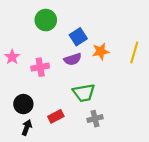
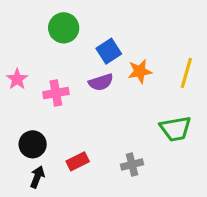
green trapezoid: (84, 93) -> (175, 129), moved

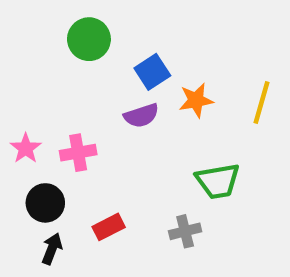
pink star: (17, 79) -> (26, 148), moved
pink cross: (56, 93) -> (78, 153), moved
green trapezoid: (175, 129) -> (218, 181), moved

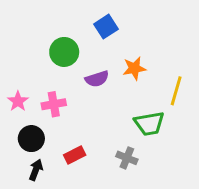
green circle: (89, 39) -> (64, 52), moved
blue square: (152, 72) -> (106, 27), moved
yellow line: (261, 102) -> (176, 91), moved
gray cross: (185, 231) -> (127, 158), turned 36

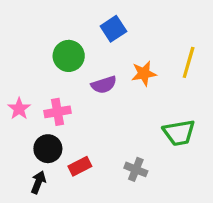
yellow line: (176, 91) -> (189, 62), moved
green trapezoid: (149, 124) -> (179, 133), moved
black circle: (31, 139) -> (48, 149), moved

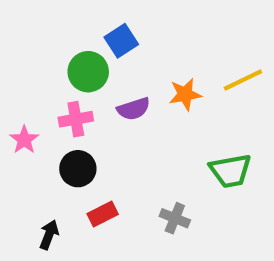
blue square: (113, 29) -> (121, 41), moved
yellow line: (189, 62) -> (243, 80), turned 48
pink cross: (57, 112) -> (76, 119), moved
black circle: (48, 149) -> (78, 169), moved

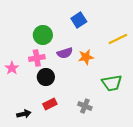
blue square: (121, 41) -> (79, 20), moved
orange star: (185, 94) -> (86, 57), moved
black circle: (78, 169) -> (46, 77), moved
black arrow: (49, 235) -> (24, 114), turned 56

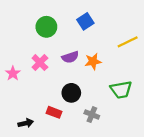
green circle: (43, 35) -> (46, 27), moved
pink cross: (37, 58) -> (40, 63), turned -35
black circle: (46, 77) -> (71, 93), moved
red rectangle: (50, 104) -> (54, 112), turned 48

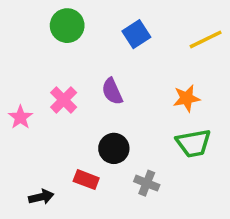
green circle: (46, 27) -> (67, 26), moved
yellow line: (128, 42) -> (206, 39), moved
purple semicircle: (70, 57) -> (112, 91), turned 84
orange star: (93, 61) -> (187, 98), moved

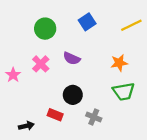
green circle: (67, 26) -> (45, 29), moved
purple semicircle: (112, 91) -> (72, 58), turned -42

